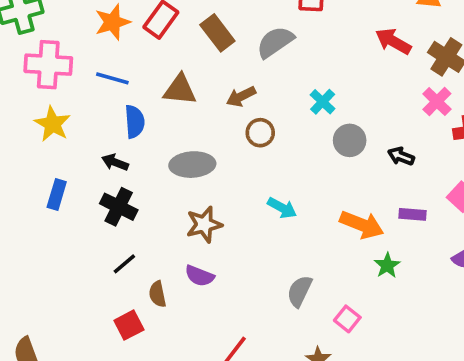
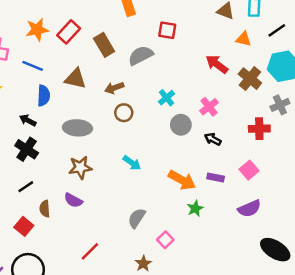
pink cross: (437, 102) -> (209, 107), moved
red square: (129, 325) -> (24, 226), turned -30

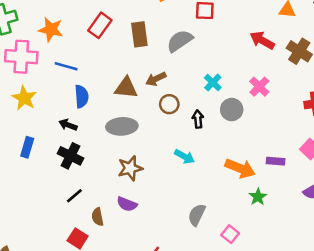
orange star: (37, 30) -> (51, 29), moved, turned 30
brown rectangle: (104, 45) -> (139, 34), turned 30
brown triangle: (75, 79) -> (126, 88), moved
black arrow: (213, 139) -> (198, 119), moved, turned 63

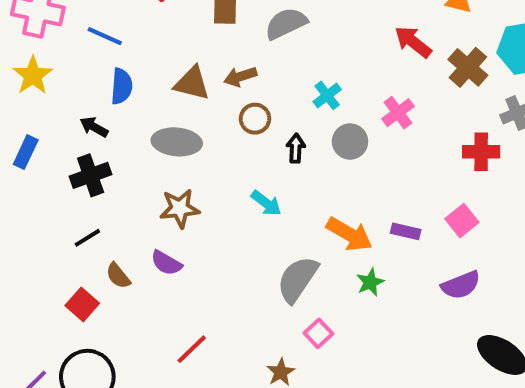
black cross: (70, 156) -> (91, 175), turned 35
gray semicircle: (197, 215) -> (298, 279), moved, size x1.4
brown semicircle: (98, 217) -> (118, 276), turned -36

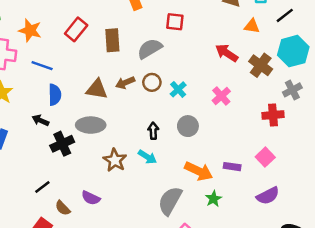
brown circle: (255, 119) -> (152, 82), moved
gray circle: (350, 141) -> (188, 126), moved
black arrow: (296, 148) -> (153, 131), moved
black cross: (91, 175) -> (62, 144), moved
brown star: (180, 208) -> (115, 160), moved, turned -30

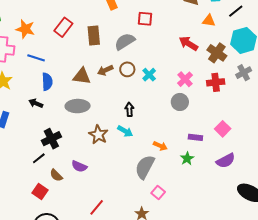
red cross: (273, 115) -> (216, 82), moved
gray circle: (188, 126) -> (180, 102), moved
black cross: (62, 144) -> (51, 139), moved
orange arrow: (199, 171) -> (160, 146), moved, size x0.6
green star: (214, 199) -> (187, 159), moved

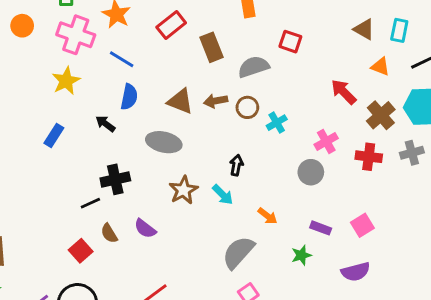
brown rectangle: (94, 35) -> (211, 47), turned -30
orange arrow: (160, 146) -> (268, 216), moved

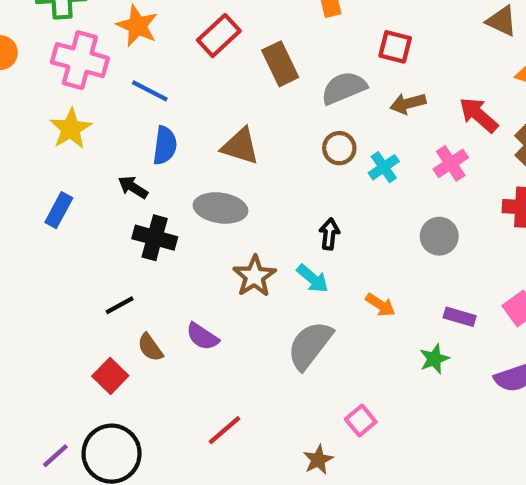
brown arrow: (216, 101) -> (408, 103), moved
pink cross: (326, 141) -> (451, 163), moved
black cross: (115, 179) -> (155, 238), moved, turned 32
gray semicircle: (238, 252) -> (310, 345), moved

